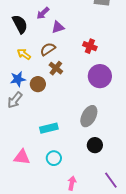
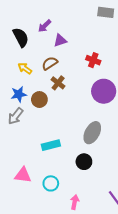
black circle: (95, 145) -> (84, 162), moved
cyan circle: (54, 158) -> (51, 183), moved

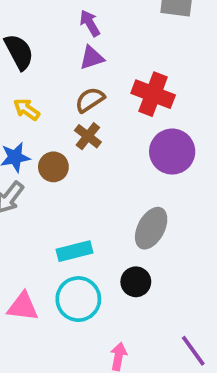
purple arrow: (45, 26) -> (90, 23), moved, turned 104
red cross: (93, 60) -> (153, 94), size x1.5
brown semicircle: (50, 63) -> (90, 100), moved
cyan circle: (51, 183) -> (78, 299), moved, size x1.5

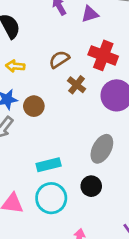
purple triangle: (92, 58) -> (90, 14), moved
yellow arrow: (27, 109) -> (15, 66), turned -30
brown cross: (88, 136) -> (77, 85), moved

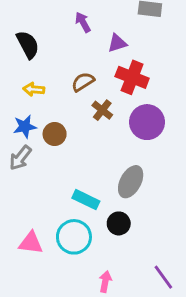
purple triangle: (90, 14) -> (117, 43), moved
cyan rectangle: (49, 165) -> (86, 200), moved, turned 40

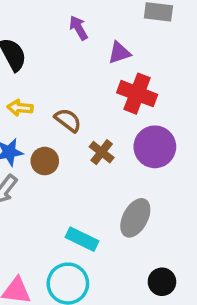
brown semicircle: (83, 82) -> (68, 120), moved, turned 70
brown cross: (102, 110) -> (102, 152), moved
black circle: (119, 223) -> (162, 282), moved

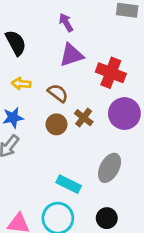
purple triangle: (119, 53) -> (71, 55), moved, size x1.4
brown circle: (45, 161) -> (56, 124), moved
black circle: (162, 282) -> (107, 218), moved

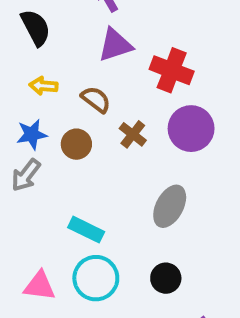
brown circle: (56, 124) -> (76, 144), moved
cyan rectangle: (69, 184) -> (86, 230), moved

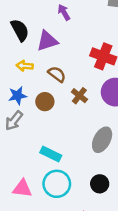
purple triangle: (115, 45) -> (47, 41), moved

